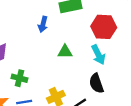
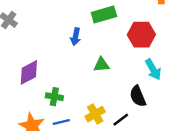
cyan arrow: (98, 55) -> (153, 69), moved

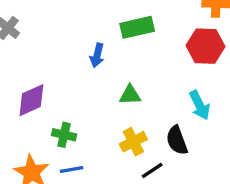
red hexagon: (141, 35) -> (205, 46), moved
yellow cross: (95, 114) -> (133, 142), moved

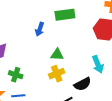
black semicircle: (177, 140) -> (82, 84), turned -102
yellow cross: (133, 142) -> (57, 74), moved

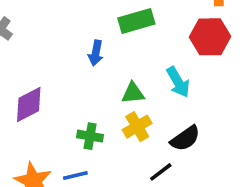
cyan arrow: (98, 64) -> (178, 82), moved
green cross: (16, 75) -> (90, 136), moved

